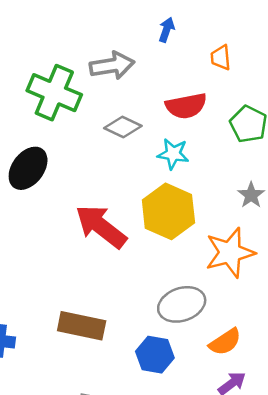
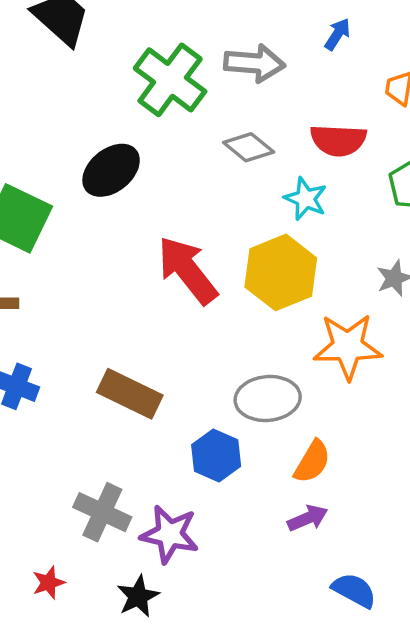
orange semicircle: (225, 342) -> (312, 462), turned -40

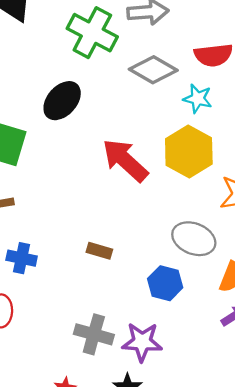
gray diamond: (249, 147) -> (153, 70), size x1.4
brown rectangle: (130, 394) -> (99, 251), size x0.6
gray ellipse: (268, 399) -> (194, 239), turned 36

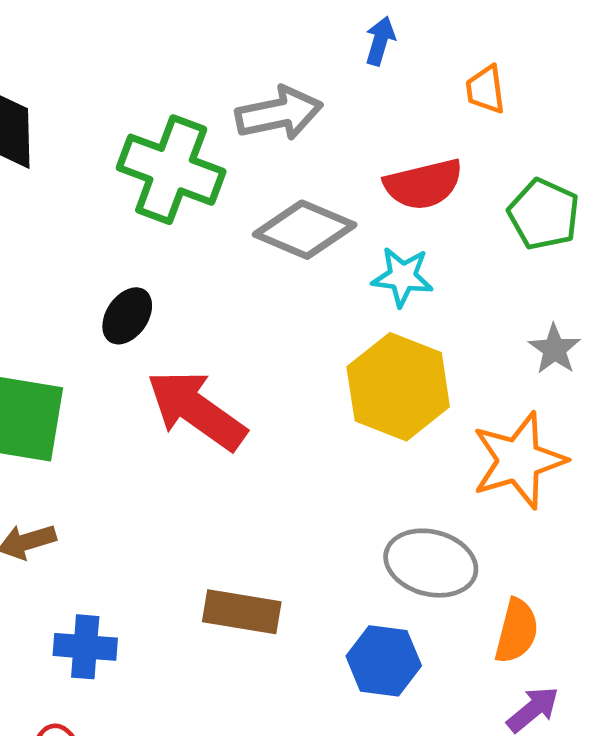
black ellipse: (62, 101) -> (127, 316), size x0.7
red arrow: (125, 160) -> (197, 410), moved
brown rectangle: (99, 251) -> (242, 612), size x1.4

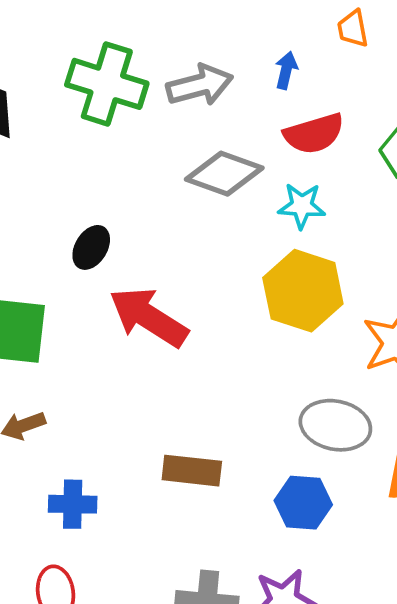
blue arrow: (380, 41) -> (286, 70), moved
orange trapezoid: (486, 90) -> (353, 29), moved
green cross: (171, 170) -> (107, 84), moved

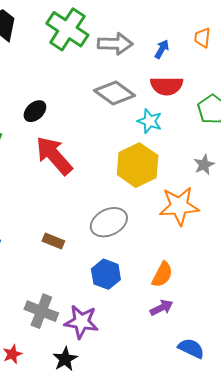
gray ellipse: (335, 425) -> (109, 222), moved, turned -54
brown rectangle: (192, 471) -> (53, 241), size x0.7

